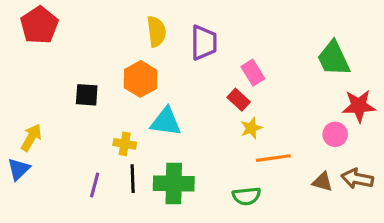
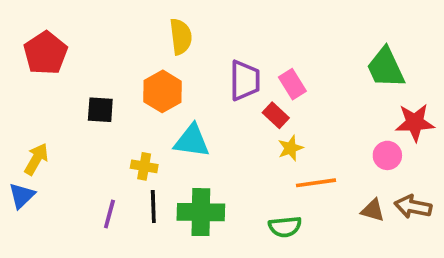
red pentagon: (39, 25) -> (45, 53), moved
purple trapezoid: (204, 43) -> (245, 80), moved

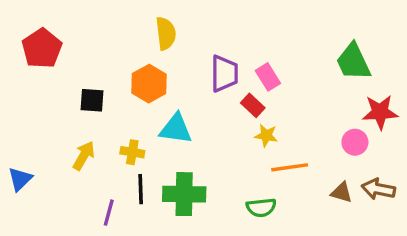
yellow star: (290, 148) -> (266, 135), turned 30
yellow arrow: (36, 159) -> (84, 156), moved
purple line: (109, 214) -> (109, 213), moved

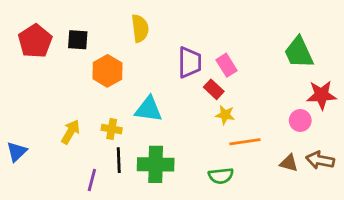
orange hexagon: (149, 84) -> (107, 71), moved
black square: (92, 100) -> (78, 40), moved

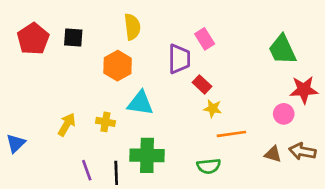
pink rectangle: (227, 65) -> (205, 39), moved
orange hexagon: (107, 71) -> (118, 66), moved
black line: (119, 160) -> (116, 173), moved
purple line: (92, 180) -> (87, 170), turned -35

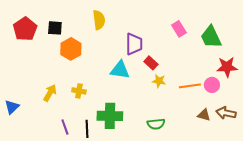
pink rectangle: (205, 39) -> (179, 29), moved
orange hexagon: (118, 66) -> (71, 49), moved
cyan triangle: (140, 103) -> (120, 70), moved
orange line: (231, 134) -> (190, 86), moved

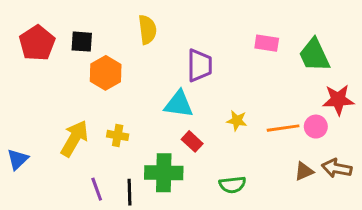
pink rectangle: (179, 29) -> (267, 43), turned -49
red rectangle: (151, 63) -> (192, 141), moved
yellow arrow: (50, 93) -> (74, 138), size x1.4
brown triangle: (204, 115) -> (304, 171), turned -40

